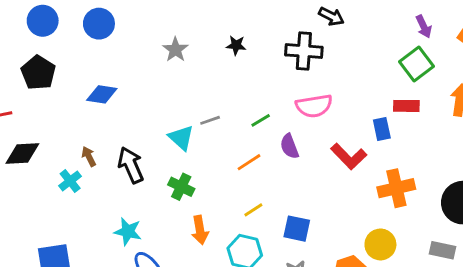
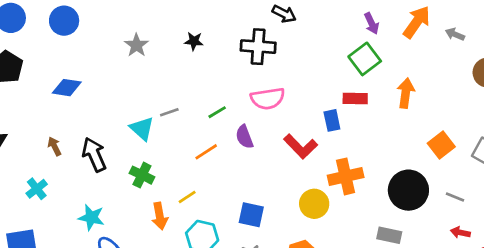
cyan cross: (70, 181) -> (37, 189), moved
yellow line: (253, 210) -> (187, 197), moved
yellow circle: (380, 244) -> (314, 204), moved

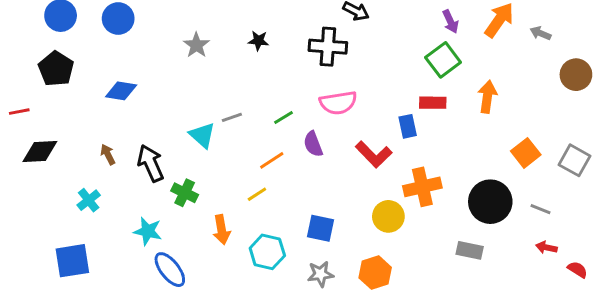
green cross: (142, 175) -> (185, 193), moved
yellow line: (187, 197) -> (257, 194), moved

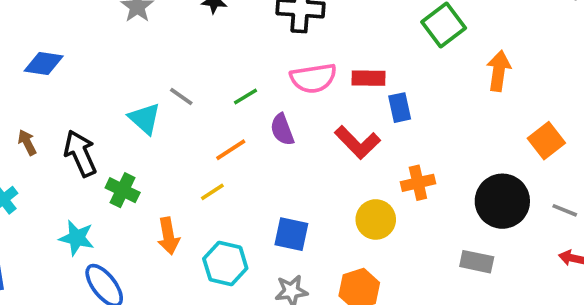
red rectangle: (433, 103) -> (368, 78), moved
gray line: (232, 117) -> (181, 97), turned 54
orange cross: (422, 187) -> (418, 183), size x0.7

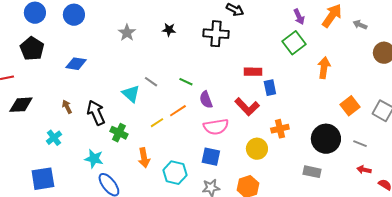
pink semicircle: (313, 78) -> (216, 127), moved
green line: (245, 97) -> (186, 82), turned 56
yellow line: (212, 192) -> (157, 123), moved

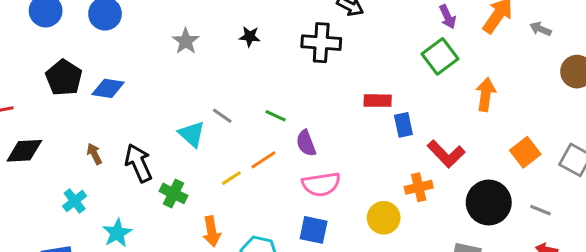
black pentagon: (32, 49) -> (64, 78), moved
red L-shape: (247, 107) -> (446, 154), moved
cyan star: (94, 159) -> (117, 233), moved, turned 30

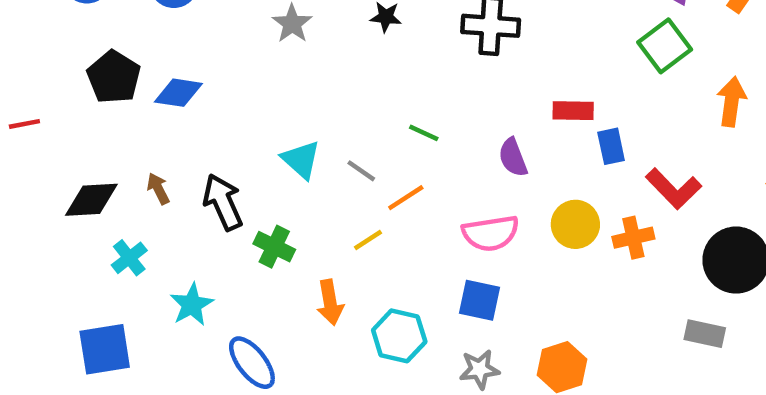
gray line: (222, 116) -> (361, 171), moved
purple semicircle: (306, 143) -> (513, 157), moved
black diamond: (24, 151) -> (91, 200), moved
yellow line: (231, 178) -> (368, 240), moved
yellow circle: (384, 218) -> (575, 224), moved

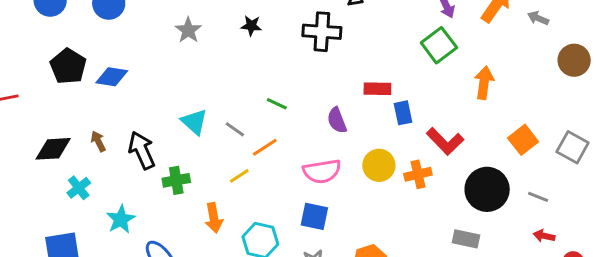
green cross: (274, 247) -> (176, 180), turned -36

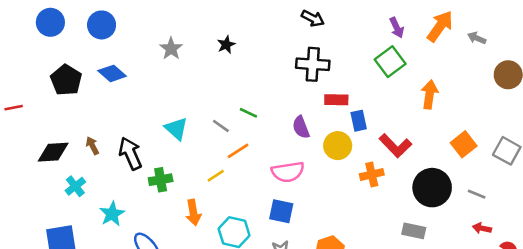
black star: (251, 26) -> (226, 45), turned -30
black cross: (322, 32) -> (313, 64), moved
blue diamond: (112, 77) -> (112, 73), moved, turned 32
gray line: (235, 129) -> (221, 126), moved
yellow circle: (379, 165) -> (338, 146), moved

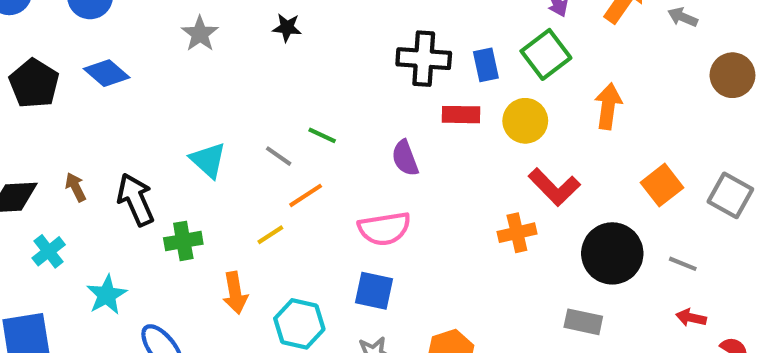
black star: (226, 45) -> (287, 28), turned 30
blue rectangle: (359, 121) -> (486, 65), moved
yellow circle: (338, 146) -> (525, 121), moved

